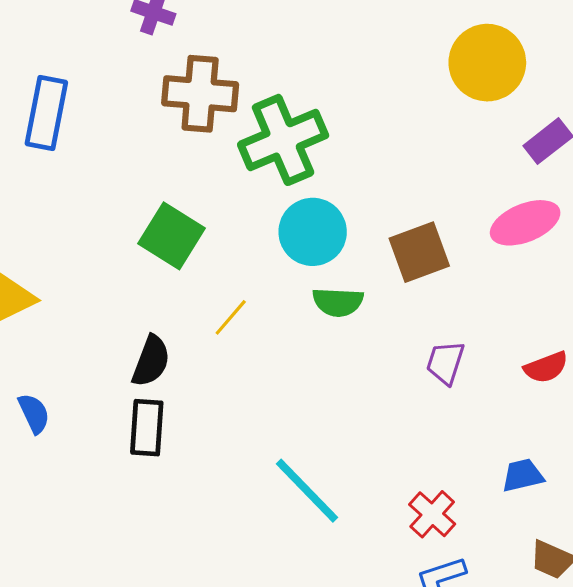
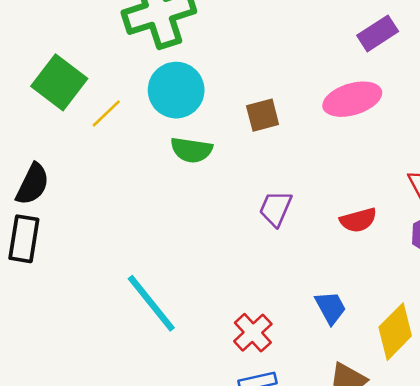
brown square: (419, 252) -> (263, 115), size x0.7
yellow line: (231, 317) -> (106, 113), moved
blue trapezoid: (523, 475) -> (331, 308), turned 69

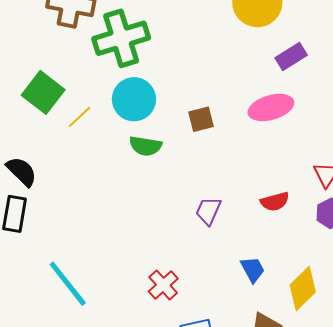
black semicircle: (33, 184) -> (22, 171), turned -72
purple trapezoid: (276, 208) -> (208, 211), moved
cyan line: (151, 303) -> (68, 284), moved
red cross: (253, 333) -> (163, 285), moved

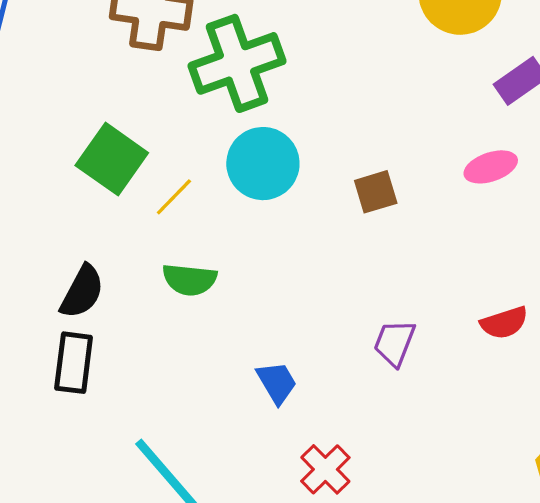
pink ellipse: (271, 108) -> (491, 167), size x0.7
green semicircle: (146, 146) -> (189, 280), moved
black semicircle: (22, 171) -> (82, 292), turned 76
blue trapezoid: (253, 269) -> (277, 383), moved

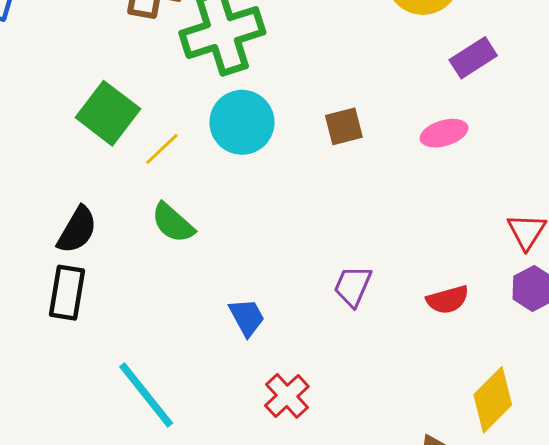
brown square: (376, 192) -> (344, 126), moved
green semicircle: (189, 280) -> (173, 223), turned 33
red semicircle: (504, 323) -> (448, 300), moved

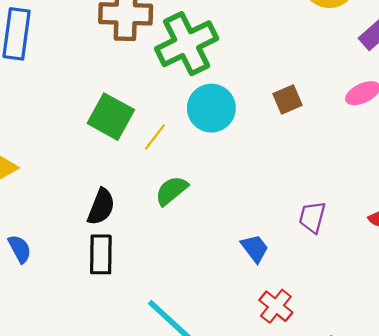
green semicircle: (173, 223) -> (171, 191), turned 108
blue trapezoid: (247, 317) -> (255, 248), moved

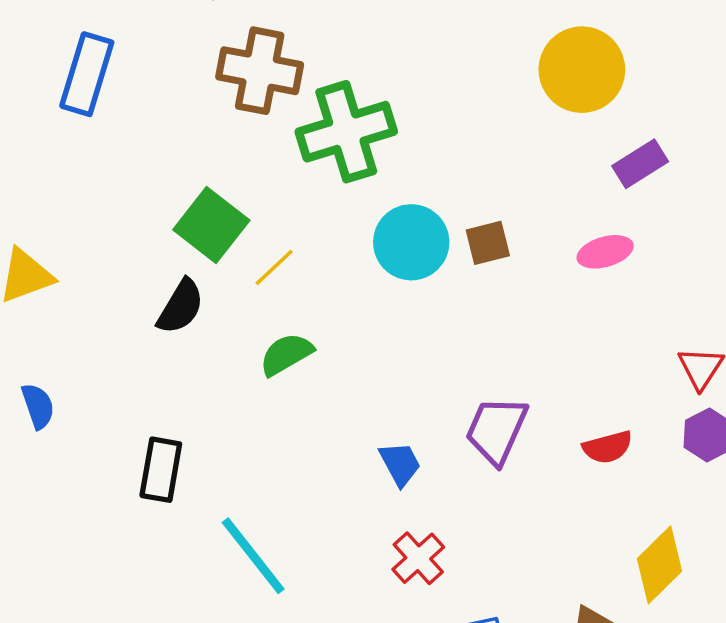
cyan circle: (211, 108) -> (411, 242), moved
black semicircle: (101, 207) -> (181, 307), moved
purple trapezoid: (312, 217) -> (496, 430), size x1.4
black rectangle: (101, 254) -> (161, 470), moved

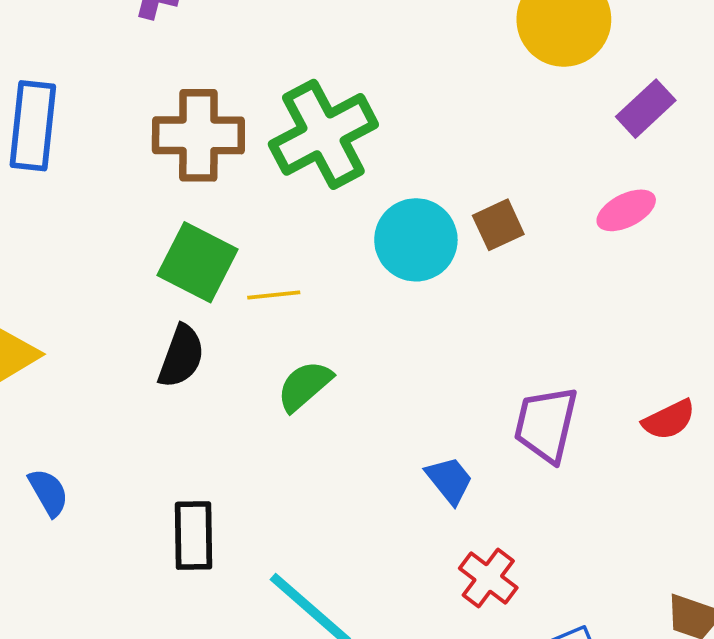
brown cross: (260, 71) -> (198, 135), moved
yellow line: (274, 267) -> (274, 295), turned 48

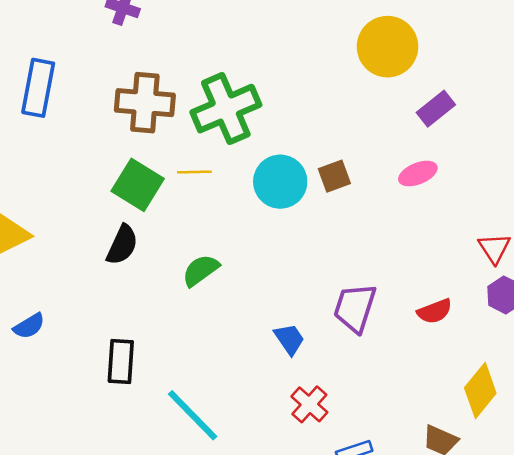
yellow line: (274, 295) -> (194, 172), moved
blue semicircle: (48, 492) -> (29, 326), turned 84

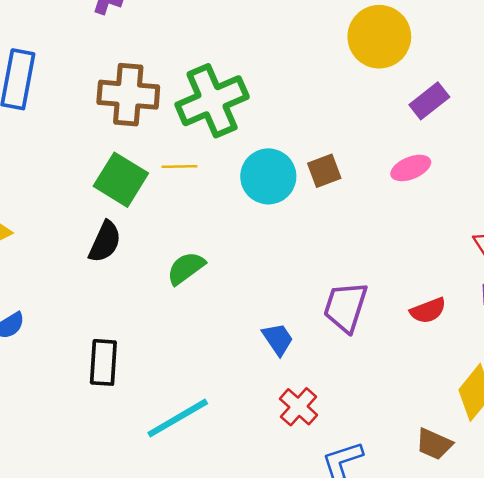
cyan line: (193, 415) -> (178, 418), turned -76

